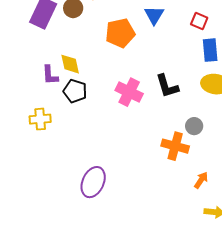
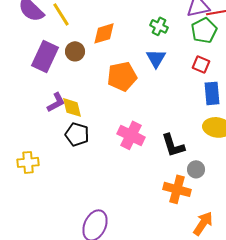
purple L-shape: (50, 75) -> (56, 102), moved, turned -115
black L-shape: (167, 86) -> (173, 145), moved
yellow cross: (40, 119) -> (28, 162), moved
orange arrow: (201, 180) -> (203, 223), size x1.4

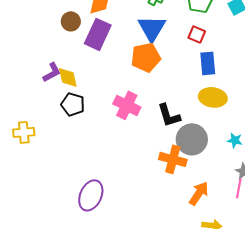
purple rectangle: (45, 56) -> (98, 34), moved
blue triangle: (156, 58) -> (152, 28), size x1.4
orange pentagon: (122, 76) -> (146, 57), moved
gray circle: (196, 169) -> (192, 139), size x1.8

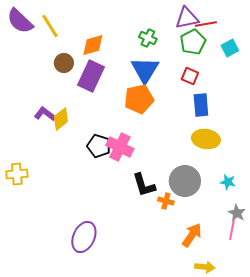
purple L-shape: (52, 72) -> (45, 114), turned -115
yellow diamond: (68, 77) -> (61, 119), turned 65
black pentagon: (73, 104) -> (99, 146), moved
black L-shape: (169, 115) -> (144, 185), moved
orange cross: (173, 159) -> (166, 201), size x0.6

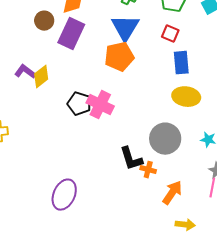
black L-shape: (144, 185) -> (131, 159), moved
orange cross: (166, 201) -> (148, 170), moved

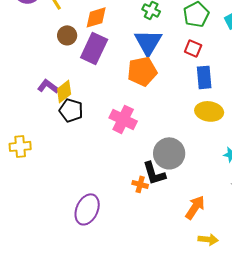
black pentagon: (79, 104) -> (71, 110), moved
gray circle: (165, 139) -> (169, 153), moved
orange cross: (148, 170) -> (140, 184), moved

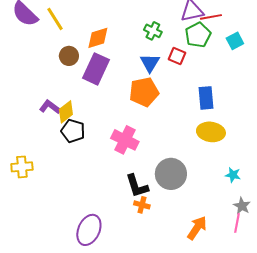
blue triangle: (148, 42) -> (150, 63), size x0.7
red square: (193, 48) -> (177, 56), moved
black L-shape: (154, 173) -> (137, 186), moved

